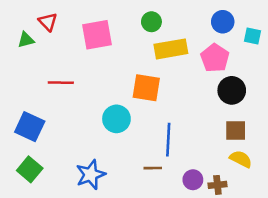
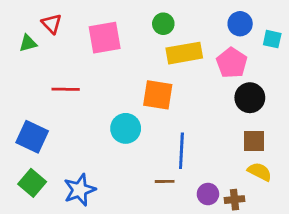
blue star: (91, 175) -> (80, 190), moved

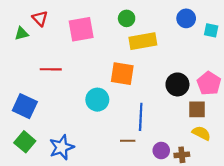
pink pentagon: (232, 63) -> (209, 83), moved
black circle: (250, 98) -> (177, 84), moved

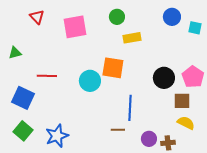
green triangle: (22, 34) -> (15, 53), moved
yellow rectangle: (143, 41) -> (132, 38), size x0.7
red line: (51, 69) -> (47, 76), moved
cyan circle: (97, 100) -> (90, 81), moved

